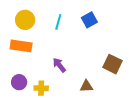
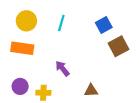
blue square: (89, 20) -> (104, 25), moved
brown square: (113, 64) -> (118, 46), moved, turned 36

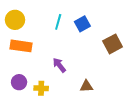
yellow circle: (26, 21) -> (15, 20), moved
blue square: (104, 25) -> (82, 24), moved

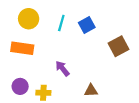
yellow circle: (15, 20) -> (29, 19), moved

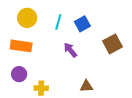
purple arrow: (62, 68) -> (70, 50), moved
purple circle: (20, 86) -> (19, 74), moved

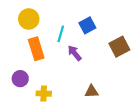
cyan line: (58, 22) -> (61, 34), moved
orange rectangle: (21, 46) -> (36, 49), moved, turned 65

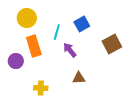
purple circle: (20, 79) -> (16, 61), moved
brown triangle: (92, 91) -> (79, 78), moved

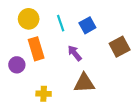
cyan line: (57, 32) -> (61, 23), moved, turned -35
brown triangle: (79, 78) -> (84, 83), size x1.5

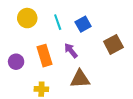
orange rectangle: (36, 49) -> (44, 56), moved

